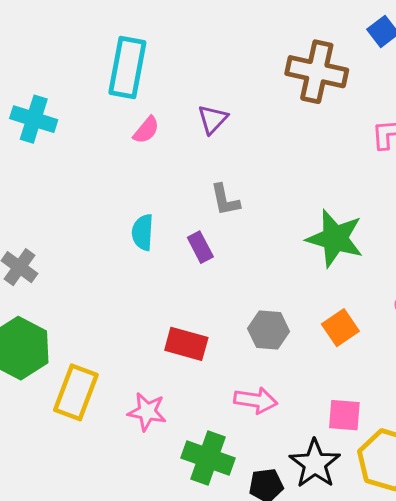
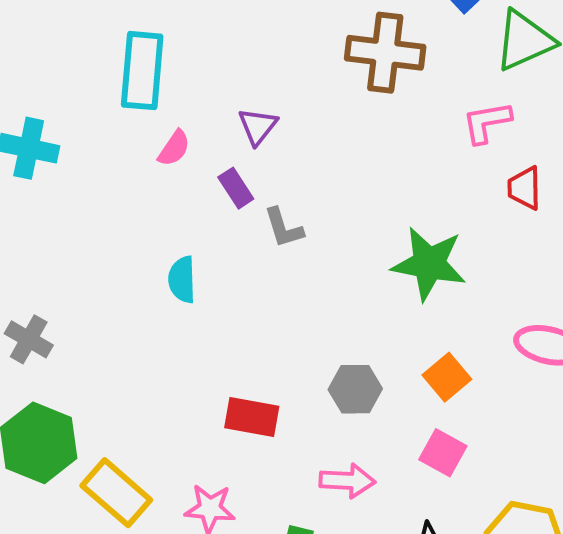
purple rectangle: (200, 247) -> (236, 188), moved
yellow rectangle: (76, 392) -> (116, 493), turned -64
pink square: (344, 415) -> (443, 453), moved, turned 30

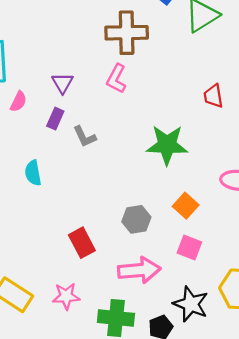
pink L-shape: (487, 122) -> (116, 79), moved, turned -44
purple rectangle: (236, 188) -> (55, 119), turned 65
red rectangle: (252, 417) -> (82, 243), turned 60
pink arrow: (347, 481) -> (139, 270), size x1.4

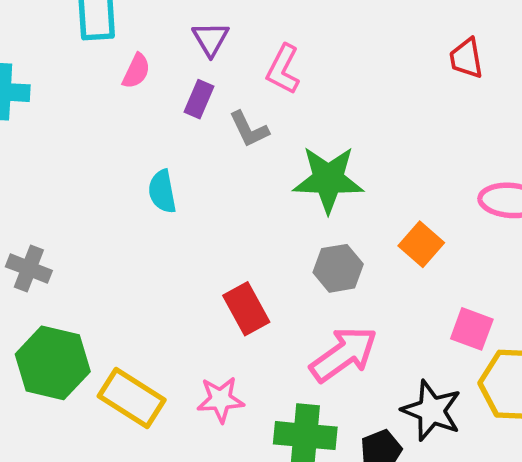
pink L-shape: (116, 79) -> (283, 69), moved
green star: (167, 145) -> (328, 179), moved
pink square: (189, 247) -> (472, 329), moved
pink arrow: (139, 270) -> (344, 354), turned -30

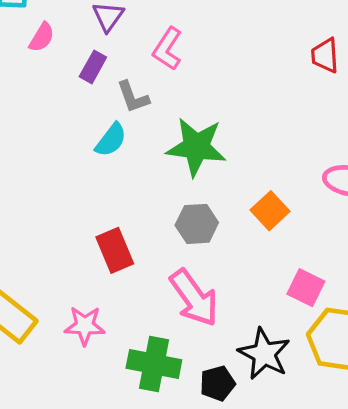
cyan semicircle: (162, 192) -> (111, 140), moved, turned -138
pink arrow: (344, 354) -> (194, 298), turned 84

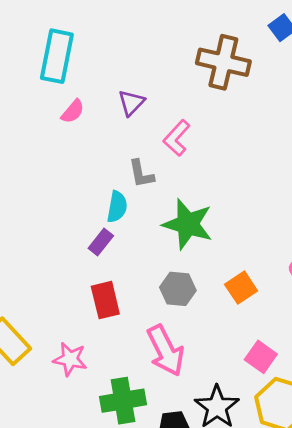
purple rectangle: (93, 67) -> (101, 242), moved
cyan semicircle: (111, 140) -> (117, 207), turned -36
green cross: (154, 364) -> (123, 401), turned -30

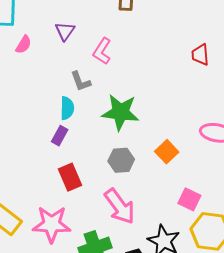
pink star: (70, 359) -> (52, 224), size x1.5

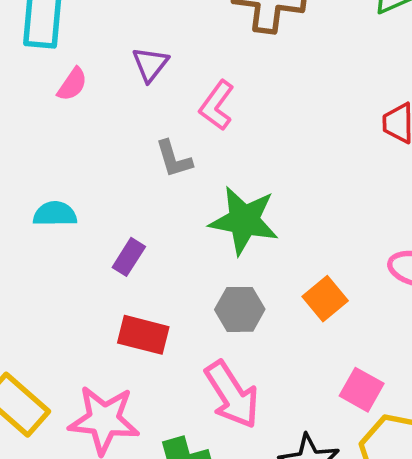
cyan semicircle: (67, 108) -> (55, 214), moved, turned -95
red rectangle: (70, 177) -> (143, 335), turned -56

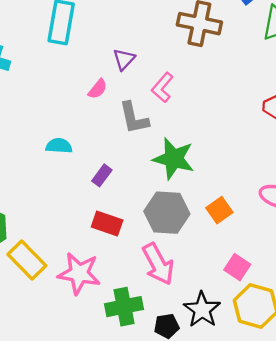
pink semicircle: (72, 84) -> (98, 89), moved
gray L-shape: (174, 159) -> (134, 118), size x1.4
gray hexagon: (240, 309) -> (167, 213), size x1.5

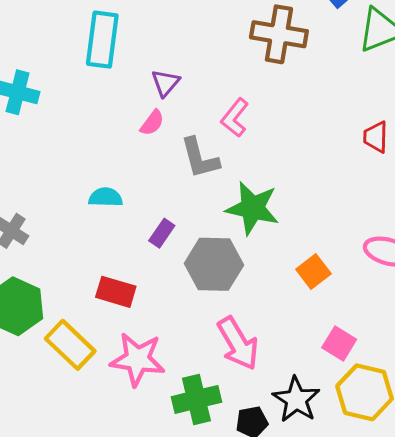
purple triangle: (124, 59) -> (165, 83), moved
gray hexagon: (167, 213) -> (214, 264), moved
red rectangle: (107, 224) -> (116, 292), moved

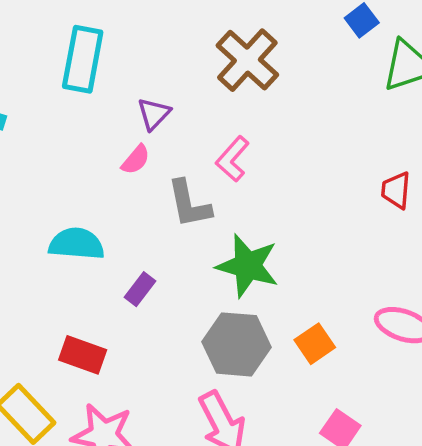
brown cross: (279, 34) -> (247, 60), moved, turned 30
cyan semicircle: (106, 197) -> (76, 244), size x1.4
gray hexagon: (214, 264) -> (236, 344), moved

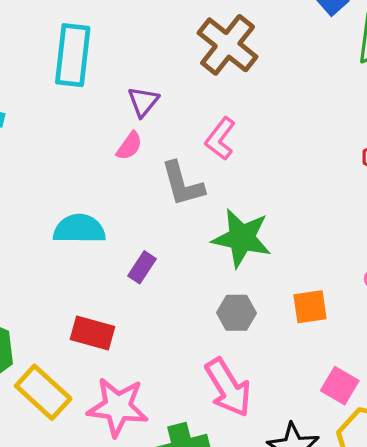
gray hexagon: (236, 344) -> (236, 313), size x0.6
orange square: (315, 344) -> (310, 307), turned 30

